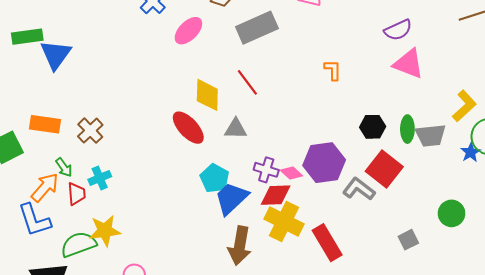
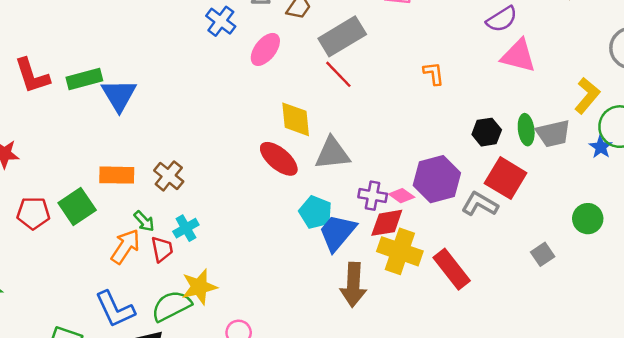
red line: (247, 82) -> (338, 74), moved
gray triangle: (236, 129) -> (332, 153), size x1.4
blue L-shape: (34, 220) -> (115, 309), moved

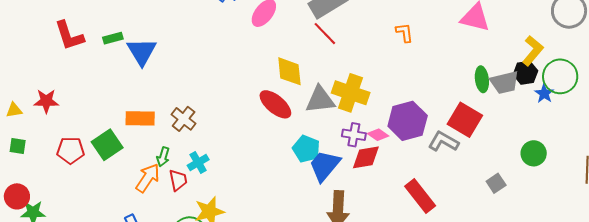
green rectangle: (84, 79) -> (113, 38), size x0.7
black hexagon: (487, 132) -> (525, 73), moved
green arrow: (144, 221) -> (163, 157), turned 60
yellow cross: (400, 251) -> (351, 93), moved

